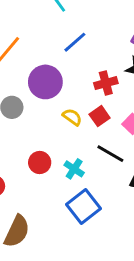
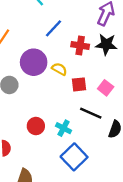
red cross: (106, 83) -> (80, 45), moved, turned 30
red square: (100, 116) -> (79, 84), turned 35
yellow semicircle: (72, 117) -> (59, 69), moved

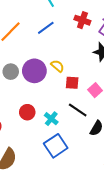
blue line: (53, 28) -> (46, 28), moved
red cross: (80, 45) -> (82, 20), moved
purple circle: (34, 62) -> (34, 71), moved

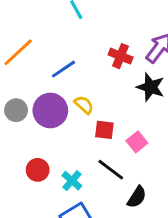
red cross: (82, 20) -> (121, 56), moved
blue line: (46, 28) -> (64, 69), moved

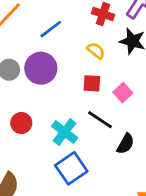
yellow semicircle: (84, 105) -> (96, 51), moved
red circle: (38, 170) -> (21, 123), moved
cyan cross: (72, 181) -> (65, 132), size x1.4

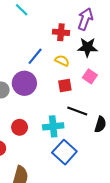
blue line: (51, 29) -> (35, 56), moved
pink square: (123, 93) -> (90, 76), moved
cyan cross: (65, 132) -> (53, 126), turned -30

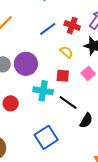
blue line: (35, 56) -> (48, 29), moved
cyan cross: (53, 126) -> (43, 91), moved

